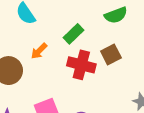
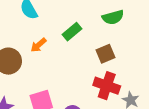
red cross: (81, 65) -> (107, 86), moved

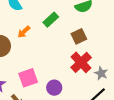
red cross: (107, 86) -> (81, 62), turned 30

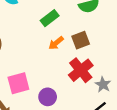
orange arrow: (24, 32) -> (56, 43), moved

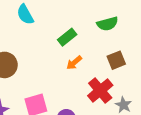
brown square: (81, 40) -> (116, 60), moved

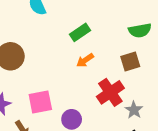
green semicircle: (107, 24) -> (140, 30), moved

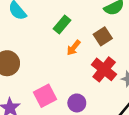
brown square: (130, 61) -> (103, 36), moved

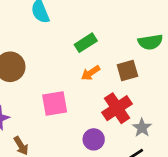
pink square: (45, 96) -> (55, 104), moved
purple circle: (77, 103) -> (94, 139), moved

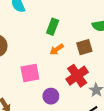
green rectangle: (86, 43) -> (53, 27), turned -35
purple circle: (94, 139) -> (51, 96), moved

